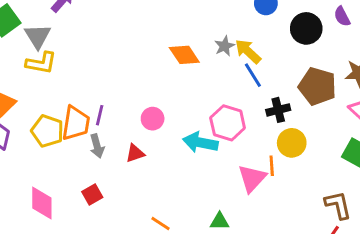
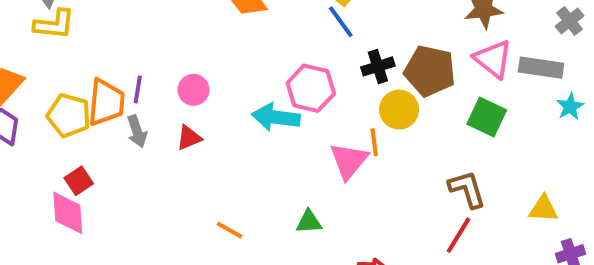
brown pentagon: (317, 86) -> (430, 71), moved
pink circle: (153, 119) -> (193, 90), moved
red square: (92, 195) -> (79, 181), moved

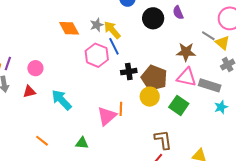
pink triangle: (493, 59) -> (187, 77), turned -35
pink hexagon: (311, 88) -> (97, 55), moved
yellow circle: (399, 110) -> (150, 97), moved
cyan arrow: (276, 117) -> (61, 100), moved, turned 30

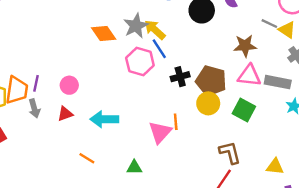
gray star: (97, 25) -> (136, 26), size x1.5
cyan arrow: (61, 100) -> (104, 119), turned -40
orange line: (42, 141) -> (87, 158), moved

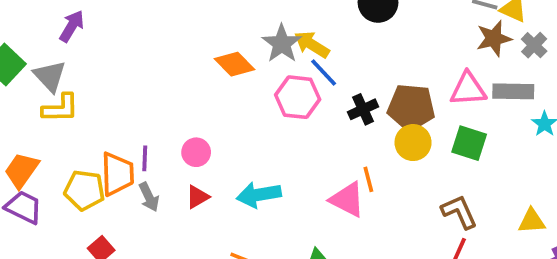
brown star: (245, 46) -> (494, 38), moved
pink triangle: (160, 132) -> (347, 200), turned -35

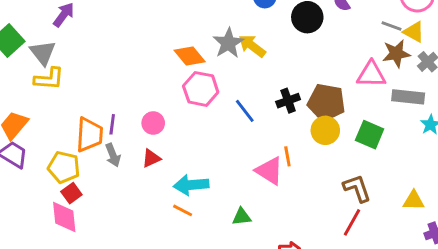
blue line: (324, 73) -> (245, 111), moved
pink triangle: (468, 89) -> (371, 74), moved
pink hexagon: (298, 97) -> (201, 89), moved
yellow pentagon: (84, 190) -> (64, 167), moved
cyan arrow: (259, 195) -> (191, 185), moved

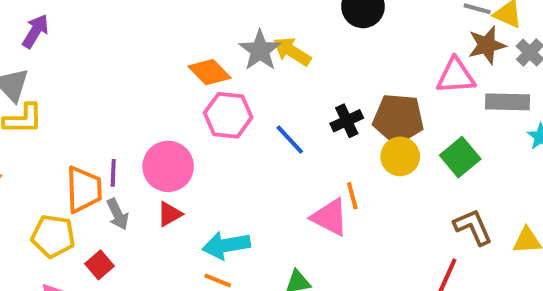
pink circle: (153, 123) -> (168, 166), size x1.6
green square: (370, 135) -> (460, 157), turned 32
brown L-shape: (357, 188) -> (473, 227), moved
red square: (71, 193) -> (100, 265), moved

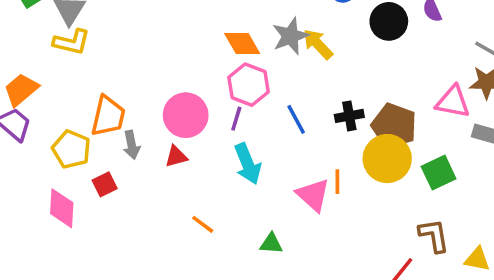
yellow circle: (400, 156) -> (387, 159), size x1.4
purple line: (113, 173) -> (236, 119), moved
cyan arrow: (226, 245) -> (248, 164), moved, turned -117

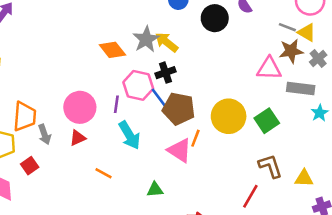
pink hexagon: (249, 85) -> (138, 85), moved
black cross: (349, 116) -> (166, 73), moved
brown pentagon: (394, 126) -> (179, 109), moved
orange line: (337, 182) -> (195, 138), turned 30
orange line: (203, 224) -> (103, 173), moved

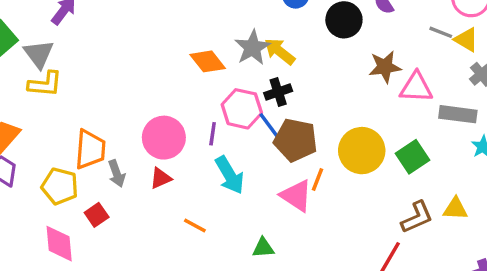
brown star: (291, 51) -> (385, 67), moved
brown L-shape: (270, 166) -> (417, 217), turned 84
yellow triangle: (304, 178) -> (455, 209), moved

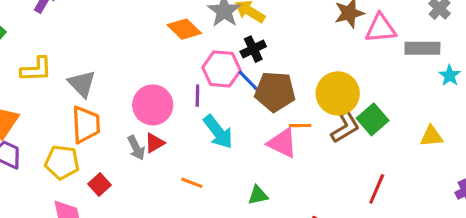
gray triangle: (39, 54) -> (82, 84), moved
green square: (413, 157) -> (373, 119), moved
gray arrow: (117, 173) -> (136, 148), moved
orange line: (318, 180) -> (300, 126), turned 75
brown L-shape: (417, 217) -> (345, 127), moved

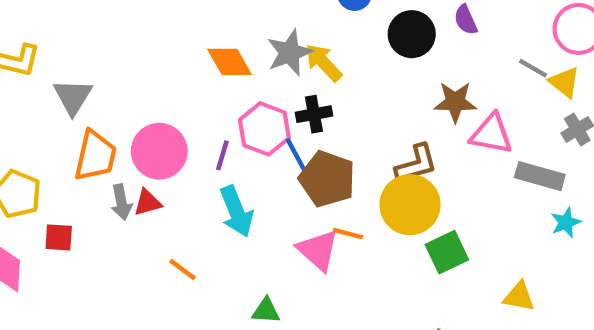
orange trapezoid: (86, 125) -> (95, 156), moved
brown L-shape: (345, 127) -> (416, 164), moved
red square: (99, 185) -> (59, 237), turned 30

